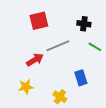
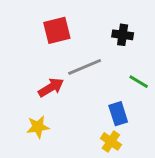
green line: (95, 47) -> (139, 82), moved
yellow cross: (60, 97) -> (111, 141), moved

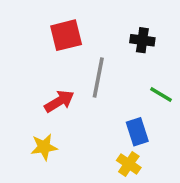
gray line: (85, 67) -> (98, 78), turned -56

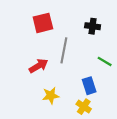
yellow star: (44, 147) -> (51, 96), moved

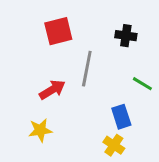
yellow star: (51, 96) -> (40, 130), moved

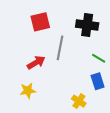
black cross: (126, 36) -> (87, 25), size x1.5
blue rectangle: (121, 117) -> (98, 81), moved

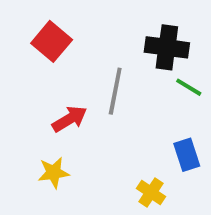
red square: (40, 22) -> (52, 41), moved, turned -36
green line: (99, 58) -> (189, 87), moved

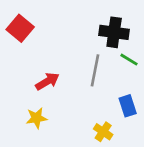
red square: (52, 41) -> (20, 28), moved
gray line: (115, 91) -> (95, 70), moved

